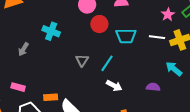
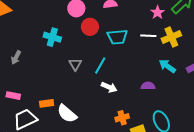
cyan cross: (51, 31) -> (52, 37), moved

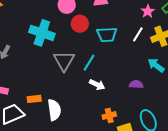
white line: (148, 36) -> (138, 34), turned -63
cyan cross: (52, 37) -> (42, 33), size x1.4
gray triangle: (75, 64) -> (64, 61), size x1.6
white semicircle: (67, 114) -> (54, 110), turned -140

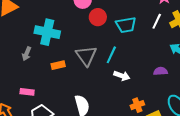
cyan cross: (42, 33) -> (47, 32), moved
orange rectangle: (34, 99) -> (58, 65), moved

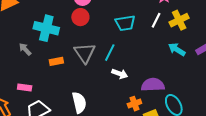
red circle: (98, 17) -> (80, 17), moved
gray arrow: (27, 54) -> (25, 49), turned 112
purple semicircle: (161, 71) -> (153, 85), moved, size x1.6

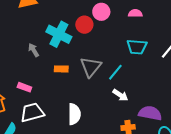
red circle: (80, 17) -> (84, 25), moved

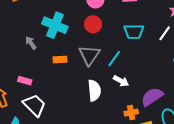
red circle: (84, 25) -> (93, 24), moved
white trapezoid: (32, 112) -> (34, 105), turned 65
purple semicircle: (150, 113) -> (152, 97), turned -40
white semicircle: (74, 114) -> (94, 90), moved

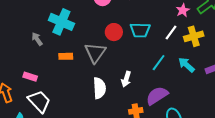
red circle: (93, 24) -> (114, 32), moved
cyan line: (114, 59) -> (159, 63), moved
white arrow: (121, 81) -> (126, 79), turned 77

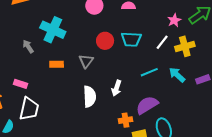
gray triangle: (95, 53) -> (86, 61), size x0.7
cyan line: (159, 63) -> (149, 72), turned 30
white trapezoid: (39, 101) -> (29, 109), turned 55

